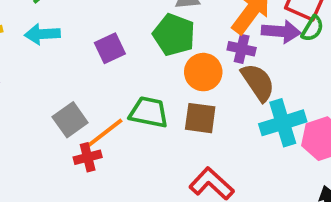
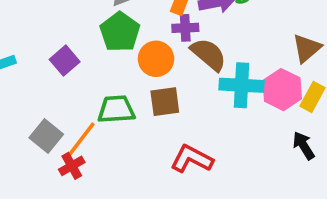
green pentagon: (174, 35) -> (120, 32), turned 30
cyan cross: (283, 123) -> (242, 85), turned 36

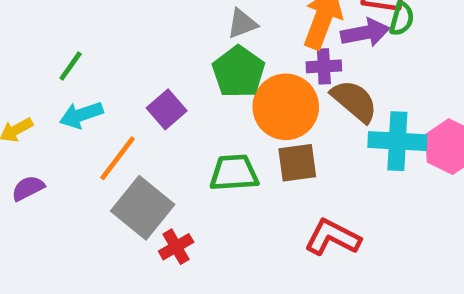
orange circle: (156, 59) -> (286, 107), size x1.4
gray square: (46, 136) -> (143, 208), size x1.4
orange line: (81, 139) -> (118, 158), moved

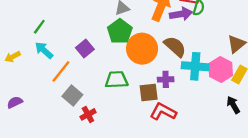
purple cross: (324, 66) -> (166, 79), moved
cyan arrow: (81, 115) -> (44, 50), turned 60
brown square: (297, 163) -> (149, 93), moved
purple semicircle: (28, 188) -> (15, 102), moved
gray square: (143, 208) -> (72, 95), size x0.7

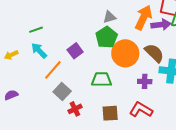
green line: (39, 27) -> (36, 30), turned 32
brown square: (149, 93) -> (110, 113), moved

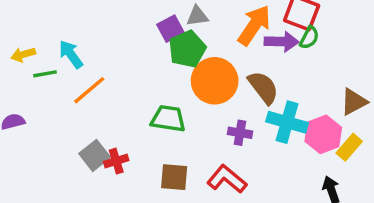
green line: (36, 30) -> (45, 74), moved
purple square: (75, 51) -> (171, 29), moved
gray square: (62, 91) -> (95, 155), moved

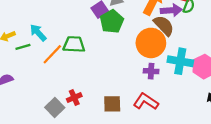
orange circle: (215, 81) -> (151, 43), moved
brown semicircle: (263, 87) -> (164, 26), moved
green trapezoid: (168, 119) -> (74, 44), moved
gray square: (95, 155) -> (55, 107), moved

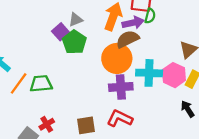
brown semicircle: (164, 26) -> (128, 39), turned -65
green trapezoid: (74, 44) -> (41, 84), moved
purple cross: (151, 71) -> (121, 87), size x1.5

